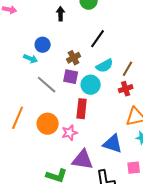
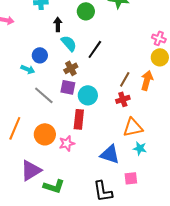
cyan semicircle: (105, 66) -> (69, 43), moved, turned -102
purple triangle: (83, 160) -> (31, 170), moved, turned -40

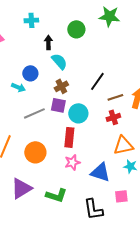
black line: (95, 49) -> (97, 81), moved
brown line: (125, 79) -> (115, 97), turned 42
gray line: (44, 95) -> (34, 113), turned -65
pink star: (67, 143) -> (72, 162), moved
green L-shape: (54, 186) -> (56, 195), moved

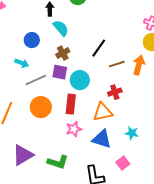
cyan arrow: (18, 87) -> (22, 63), moved
red cross: (113, 117) -> (115, 92), moved
orange triangle: (123, 145) -> (103, 112), moved
orange circle: (35, 152) -> (41, 107), moved
pink square: (121, 196) -> (123, 163), turned -32

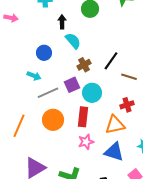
brown cross: (63, 53) -> (84, 65), moved
brown line: (117, 64) -> (129, 77), turned 35
purple square: (60, 72) -> (72, 85), turned -35

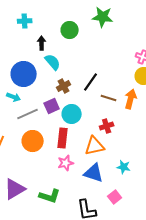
blue circle: (44, 53) -> (24, 74), size x1.6

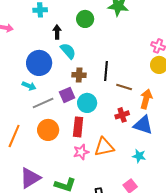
black line: (91, 82) -> (106, 71), turned -30
brown cross: (64, 86) -> (79, 75), turned 32
orange arrow: (131, 99) -> (146, 99), moved
orange triangle: (95, 146) -> (104, 147), moved
blue triangle: (94, 173) -> (143, 125), moved

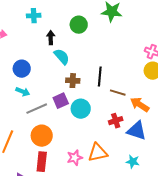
blue circle: (39, 63) -> (22, 69), moved, size x0.7
orange arrow: (146, 99) -> (140, 105), turned -72
red rectangle: (78, 127) -> (42, 162), moved

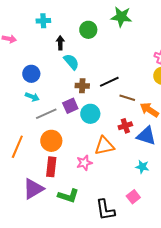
black line: (100, 77) -> (109, 82), turned 60
orange triangle: (98, 153) -> (104, 146), moved

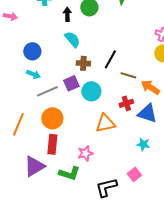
black arrow: (60, 43) -> (67, 14), moved
black line: (109, 82) -> (110, 59), turned -36
pink star: (84, 163) -> (85, 153), moved
black L-shape: (105, 210) -> (106, 187), turned 85

